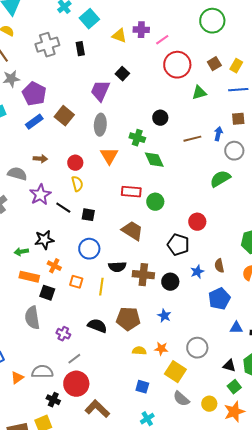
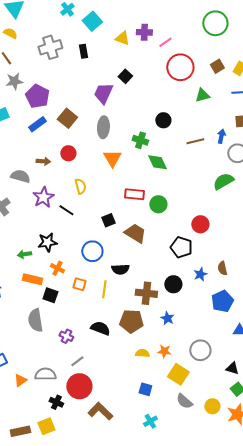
red circle: (75, 163) -> (68, 153), moved
black square: (88, 215) -> (108, 220), moved, turned -32
brown cross: (143, 275) -> (146, 293), moved

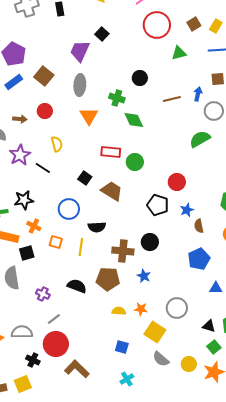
black square: (108, 220) -> (85, 178), turned -32
blue star: (200, 274) -> (187, 210), moved
black square: (50, 295) -> (27, 253), turned -35

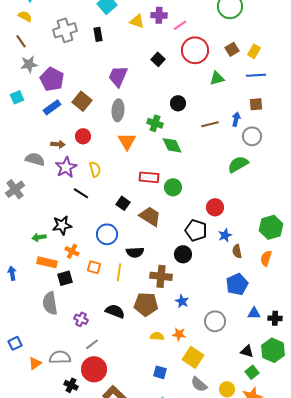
black square: (102, 34) -> (158, 59), moved
purple star: (20, 155) -> (66, 167), moved
black circle: (150, 242) -> (183, 254), moved
gray circle: (177, 308) -> (215, 321), moved

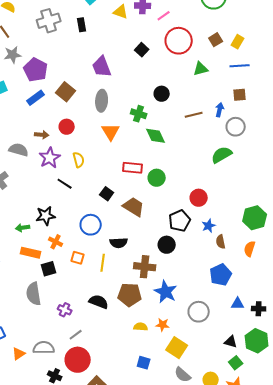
purple trapezoid: (118, 76) -> (102, 67), turned -45
black pentagon: (196, 230) -> (180, 221), turned 30
blue star: (182, 301) -> (166, 292), size x1.6

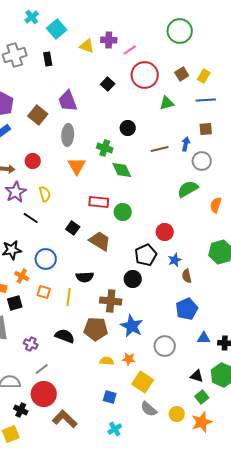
brown square: (66, 92) -> (38, 115), moved
blue circle: (91, 225) -> (46, 259), moved
orange semicircle: (250, 249) -> (216, 205), moved

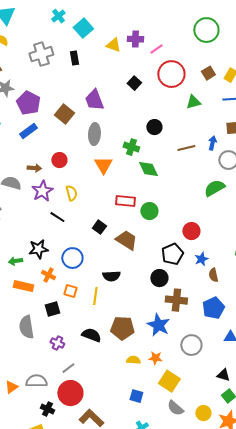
brown cross: (111, 301) -> (176, 300), moved
black square: (15, 303) -> (52, 309), moved

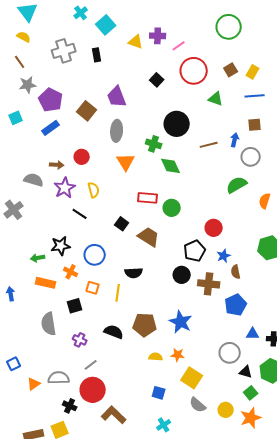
green triangle: (193, 102) -> (216, 99), turned 35
black circle: (154, 127) -> (177, 124), size x1.6
brown cross: (176, 300) -> (209, 284), moved
gray circle: (191, 345) -> (230, 353), moved

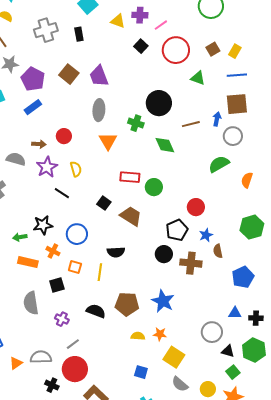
black square: (157, 80) -> (141, 46), moved
brown square: (87, 111) -> (69, 74), moved
brown square: (255, 125) -> (237, 104), size x1.6
green diamond: (171, 166) -> (165, 145), moved
blue pentagon: (236, 305) -> (243, 277), moved

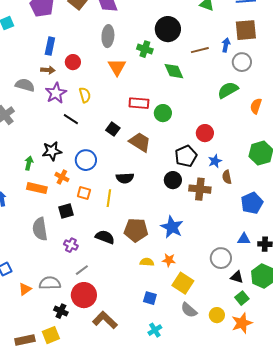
blue rectangle: (33, 107) -> (50, 46), moved, turned -42
green arrow: (20, 237) -> (29, 163), turned 112

